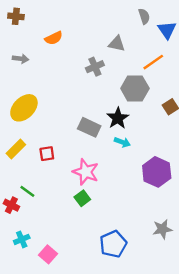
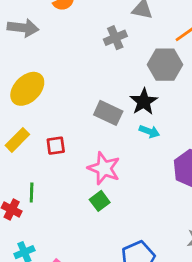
gray arrow: (21, 59) -> (23, 28), size x1.5
green line: (27, 191) -> (32, 192), turned 56

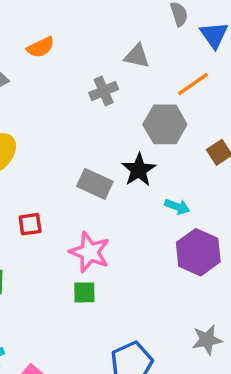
cyan arrow: (149, 131) -> (177, 207), moved
green square: (100, 201) -> (84, 292), turned 36

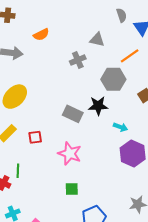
black star: (139, 170) -> (98, 106), turned 30
green square: (84, 292) -> (72, 189), moved

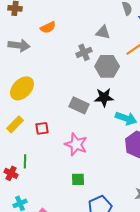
gray hexagon: (113, 79) -> (107, 66), moved
cyan arrow: (120, 127) -> (126, 118), size x1.5

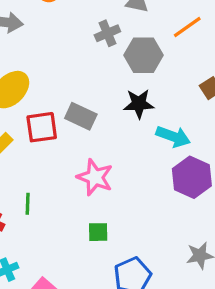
gray rectangle: (79, 105) -> (81, 116), moved
red square: (42, 128) -> (42, 127), moved, size x1.5
green line: (25, 161) -> (28, 204), moved

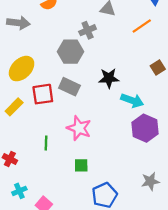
gray hexagon: (143, 55) -> (70, 52), moved
green line: (28, 204) -> (46, 143), moved

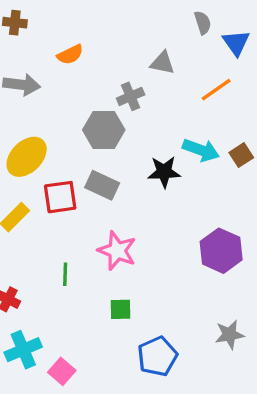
cyan arrow: (132, 100) -> (201, 150), moved
cyan cross: (19, 191) -> (23, 350), size x1.5

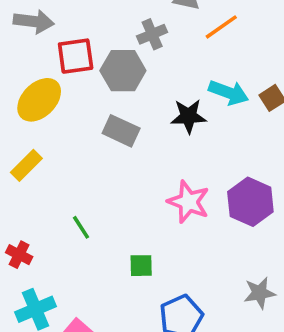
orange line: (216, 90) -> (221, 27), moved
red square: (60, 197) -> (76, 56), moved
pink star: (117, 251) -> (188, 202), moved
green line: (65, 274) -> (81, 227), turned -35

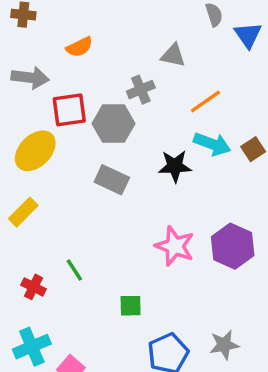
orange line: (221, 27) -> (205, 101), moved
red cross: (19, 255) -> (34, 287), moved
gray star: (260, 293) -> (224, 345), moved

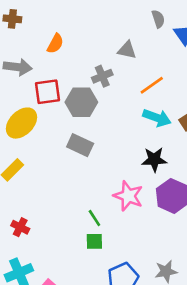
orange semicircle: (79, 47) -> (55, 44), turned -36
black star: (175, 166) -> (154, 159), moved
green line: (74, 270) -> (94, 218), moved

